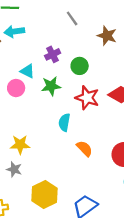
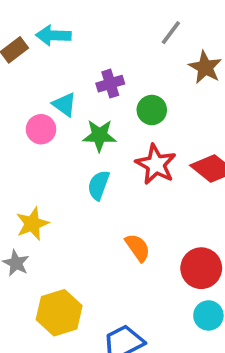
gray line: (72, 18) -> (171, 33), moved, turned 63
cyan semicircle: (64, 122) -> (99, 185), moved
yellow star: (20, 145) -> (32, 224), turned -30

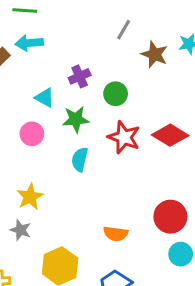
pink circle: (41, 129) -> (32, 134), moved
orange semicircle: (138, 248) -> (116, 234), moved, turned 140

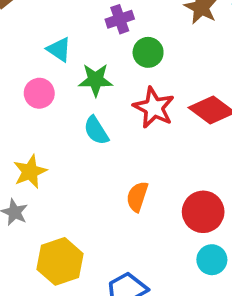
purple cross: (80, 76) -> (120, 19), moved
cyan semicircle: (80, 159) -> (96, 130), turned -50
orange semicircle: (116, 234) -> (137, 197), moved, turned 95

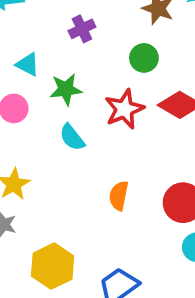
green circle: (148, 52) -> (144, 58), moved
red star: (154, 108) -> (124, 109), turned 30

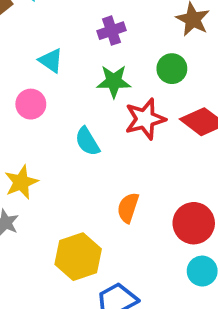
green star: (66, 89) -> (114, 81), moved
yellow hexagon: (53, 266) -> (78, 257), moved

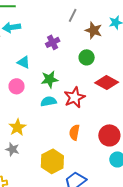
green star: (114, 81) -> (50, 79), moved
red star: (145, 119) -> (74, 97), moved
cyan semicircle: (87, 142) -> (48, 101), turned 119

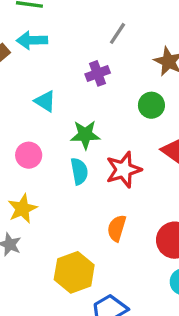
gray line: (73, 15) -> (118, 33), moved
pink circle: (17, 86) -> (29, 155), moved
cyan semicircle: (48, 101) -> (79, 171), turned 84

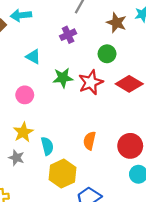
red star: (124, 170) -> (91, 82), moved
cyan semicircle: (79, 171) -> (47, 146), moved

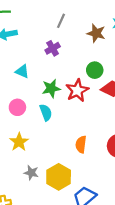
green circle: (107, 54) -> (95, 70), moved
cyan semicircle: (47, 146) -> (46, 112), moved
gray star: (16, 158) -> (31, 173), moved

